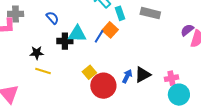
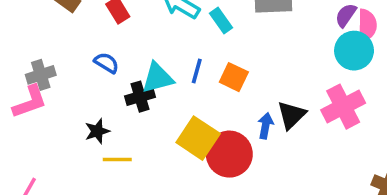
orange square: (110, 30) -> (234, 77), moved
yellow square: (89, 72) -> (198, 138), size x1.6
pink cross: (171, 78) -> (343, 107), size x1.6
cyan circle: (179, 95) -> (354, 51), moved

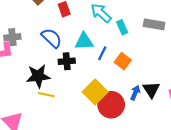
blue semicircle: (106, 63) -> (52, 38), size x1.5
cyan triangle: (158, 78) -> (84, 41), moved
black triangle: (291, 115) -> (151, 90), turned -30
black star: (97, 131) -> (38, 76), size x1.6

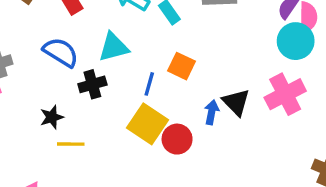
blue line: (102, 53) -> (149, 84), moved
black star: (38, 76) -> (52, 117), size x0.6
red circle: (111, 105) -> (177, 139), size x0.7

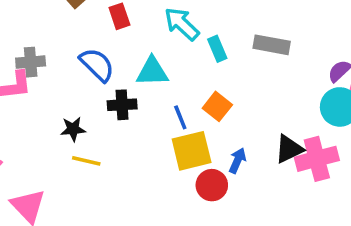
blue line: (149, 84) -> (180, 117), turned -50
black triangle: (236, 102) -> (289, 149), moved, turned 36
yellow square: (148, 124) -> (192, 151), moved, turned 30
red circle: (177, 139) -> (212, 185), moved

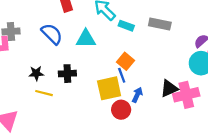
cyan rectangle: (217, 49) -> (126, 26), turned -48
black cross: (122, 105) -> (67, 74), moved
blue line: (180, 117) -> (122, 75), moved

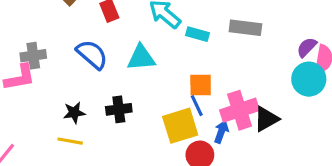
orange square: (126, 61) -> (201, 85), turned -35
yellow line: (44, 93) -> (70, 141), moved
pink cross: (186, 95) -> (239, 110), moved

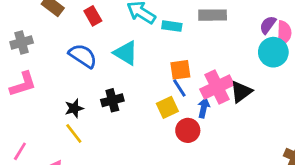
gray cross: (33, 56) -> (22, 42), moved
cyan triangle: (141, 58) -> (126, 53), turned 44
yellow square: (180, 126) -> (167, 107), size x0.7
yellow line: (70, 141) -> (74, 133), turned 50

